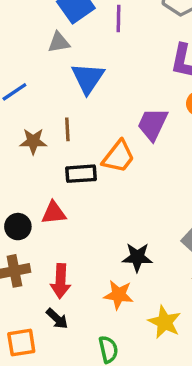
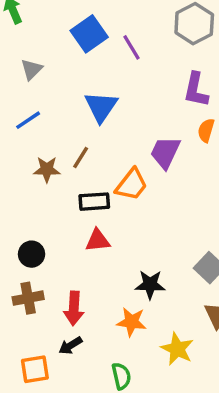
purple line: (119, 18) -> (131, 47), turned -32
gray triangle: (59, 42) -> (32, 69), moved, turned -35
brown line: (67, 129) -> (81, 157), turned 35
red triangle: (54, 213) -> (98, 241), moved
black arrow: (57, 319) -> (70, 346), turned 105

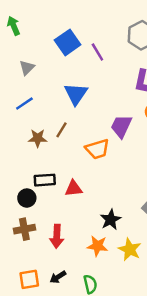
orange trapezoid: (131, 185) -> (97, 149), turned 35
black rectangle: (94, 202) -> (45, 180), moved
black star: (150, 285) -> (111, 220), turned -30
black arrow: (70, 346) -> (58, 277), moved
yellow star: (177, 349) -> (130, 249), moved

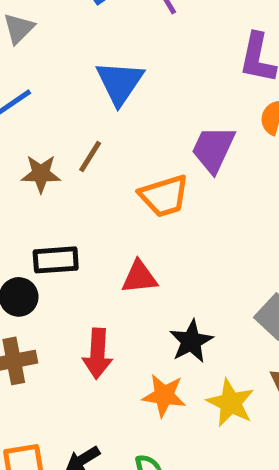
red triangle: (74, 188) -> (139, 277), moved
red arrow: (57, 236) -> (98, 354), moved

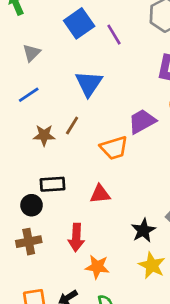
purple trapezoid: (213, 149) -> (142, 121), turned 36
black star: (191, 341) -> (143, 230), moved
orange star: (164, 395) -> (97, 267), moved

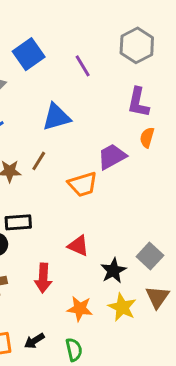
blue square: (79, 23) -> (29, 54), moved
blue triangle: (89, 84) -> (56, 117), turned 40
red triangle: (100, 194) -> (78, 246), moved, turned 30
orange star: (97, 267) -> (80, 309), moved

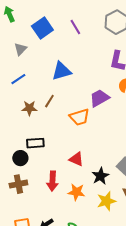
purple line: (83, 66) -> (75, 27), moved
yellow star: (122, 307) -> (106, 201), turned 30
orange star: (80, 309) -> (76, 192), moved

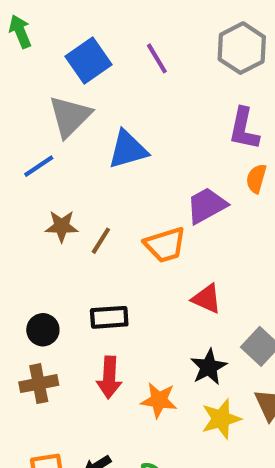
gray triangle: (20, 49) -> (70, 116), moved, size x1.6
brown line: (49, 101) -> (101, 241), moved
black rectangle: (35, 143) -> (109, 317), moved
red triangle: (76, 159) -> (207, 299), moved

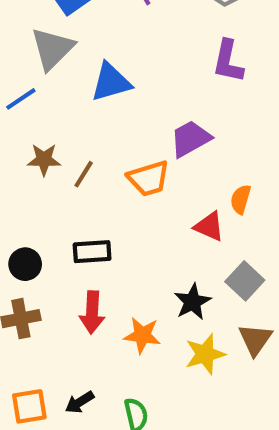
orange semicircle: (256, 179) -> (241, 199), moved
red triangle: (207, 299) -> (209, 227), moved

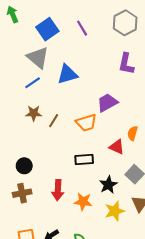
gray triangle: (52, 49) -> (38, 58), turned -35
blue line: (21, 99) -> (33, 83), moved
black rectangle: (92, 252) -> (84, 160), moved

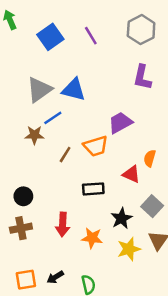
gray triangle: (38, 58) -> (39, 90), moved, turned 45
blue triangle: (67, 74) -> (74, 90), turned 30
blue line: (33, 83) -> (53, 118), moved
brown line: (54, 121) -> (65, 155), moved

